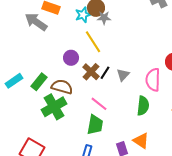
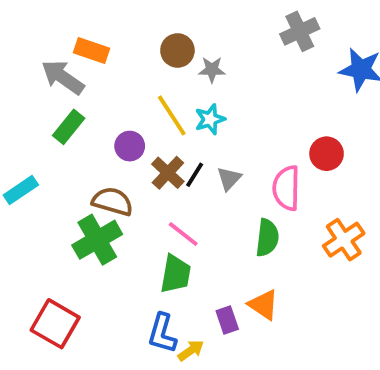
cyan star: (83, 15) -> (210, 119), moved
gray star: (104, 18) -> (212, 70), moved
green rectangle: (39, 82) -> (69, 127), moved

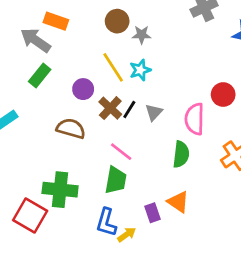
green cross: (97, 240) -> (60, 190), moved, turned 36

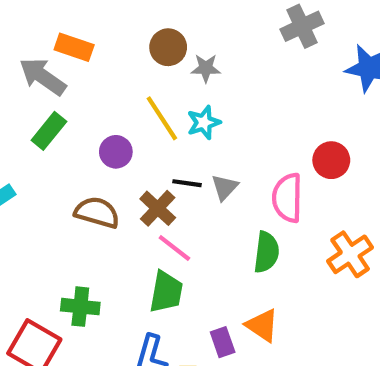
brown cross: (110, 108) -> (158, 208), moved
black line: (129, 109) -> (187, 183), turned 66
green cross: (60, 190) -> (80, 307), size x0.7

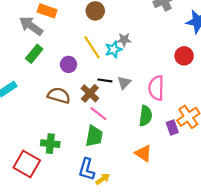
gray star: (206, 68) -> (124, 40), moved
red circle: (331, 160) -> (184, 56), moved
purple rectangle: (223, 342) -> (172, 128), moved

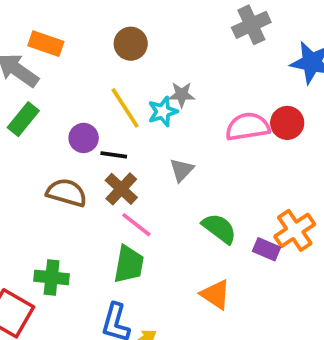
black line: (105, 80) -> (114, 155), moved
pink semicircle: (156, 88) -> (248, 127), moved, turned 80
green semicircle: (146, 116) -> (219, 228), turned -60
purple rectangle: (172, 128) -> (266, 249), turned -48

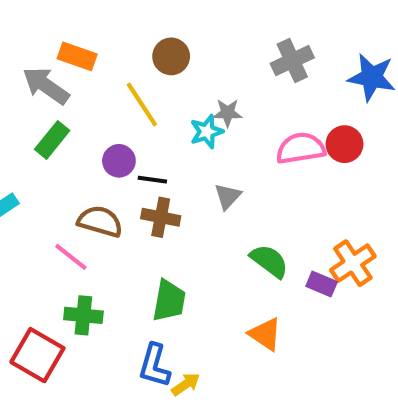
gray cross: (251, 25) -> (292, 61), moved
yellow line: (125, 108) -> (142, 104), moved
brown cross: (121, 189) -> (161, 217), turned -32
pink line: (136, 225) -> (71, 257), moved

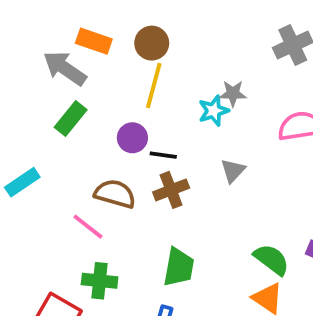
brown circle: (171, 56) -> (152, 43), moved
yellow line: (142, 104) -> (154, 86), turned 48
brown cross: (161, 217) -> (171, 190), turned -32
green semicircle: (269, 261) -> (272, 259), moved

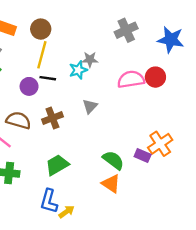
black line: (163, 155) -> (48, 78), moved
green trapezoid: (179, 267) -> (57, 165), turned -130

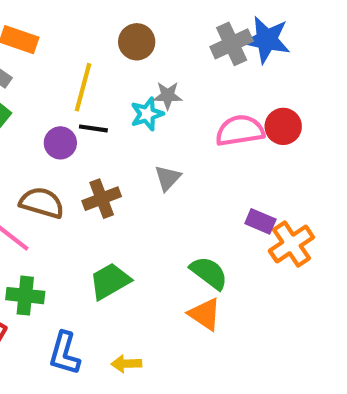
brown circle: (41, 29) -> (137, 42), moved
blue star: (171, 40) -> (267, 40), moved
purple rectangle: (143, 155) -> (260, 221), moved
blue L-shape: (49, 201) -> (64, 353), moved
yellow arrow: (66, 212) -> (126, 364), turned -147

